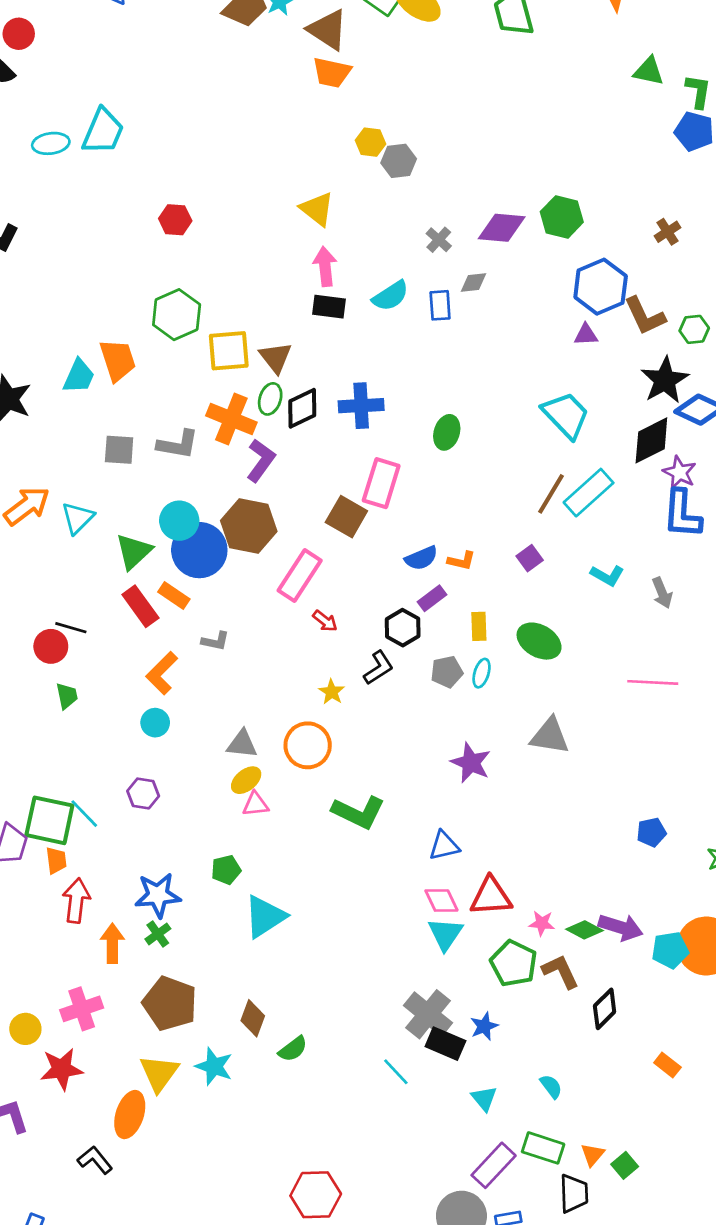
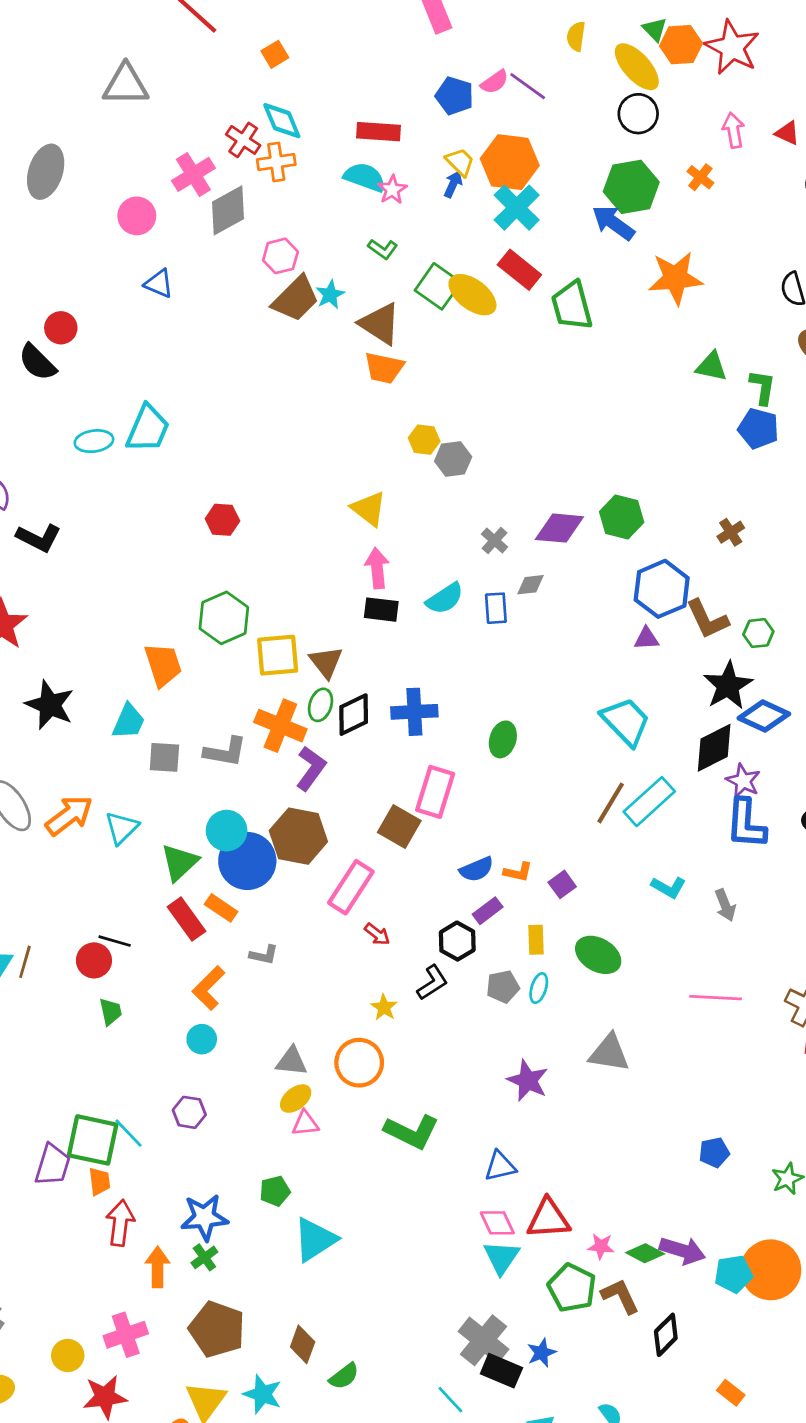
cyan trapezoid: (79, 376) -> (128, 721), moved
purple square: (530, 558) -> (562, 884), moved

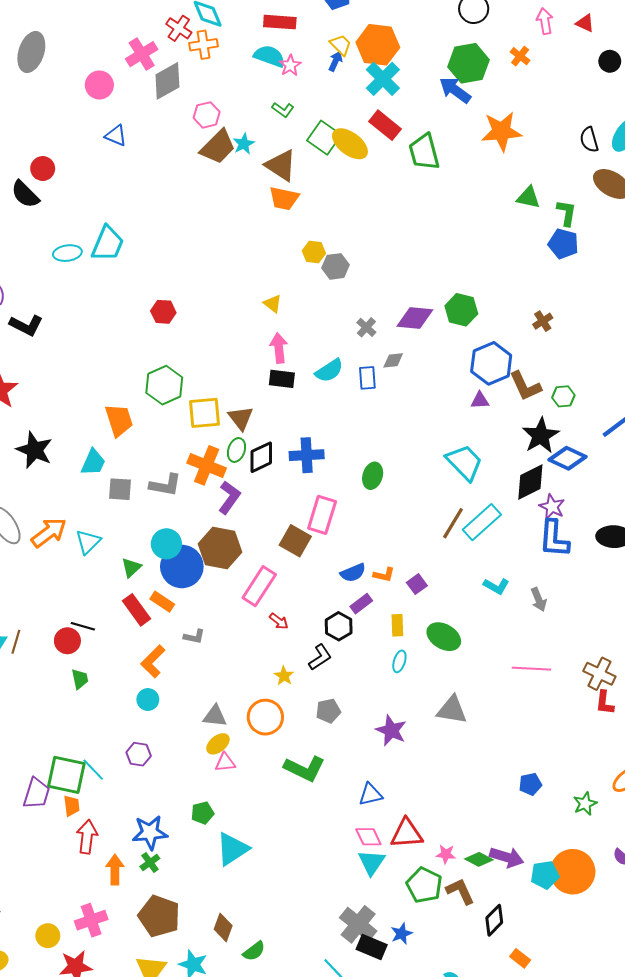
yellow triangle: (369, 509) -> (273, 304), size x0.7
green triangle: (180, 862) -> (131, 568), size x0.7
gray pentagon: (503, 987) -> (328, 711), moved
orange rectangle: (731, 1393) -> (520, 958), moved

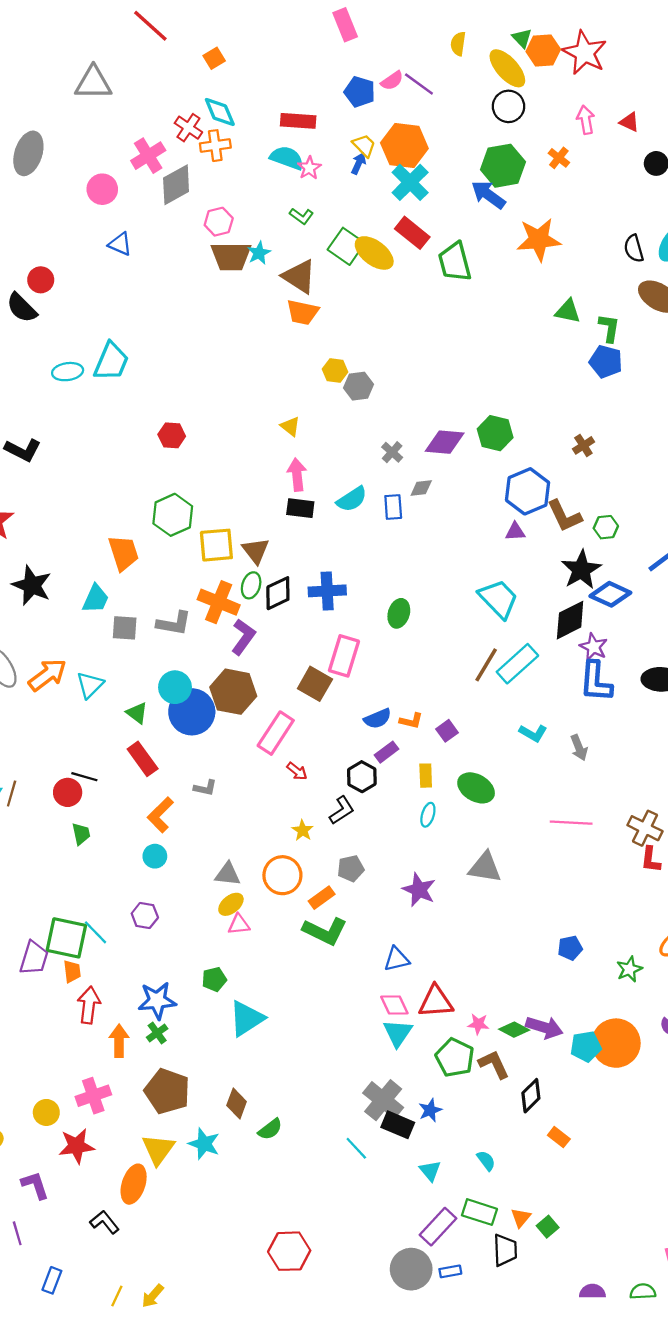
brown trapezoid: (218, 147) -> (231, 256), turned 45
green triangle: (131, 568) -> (137, 713), turned -40
orange rectangle: (162, 602) -> (322, 898), moved, turned -70

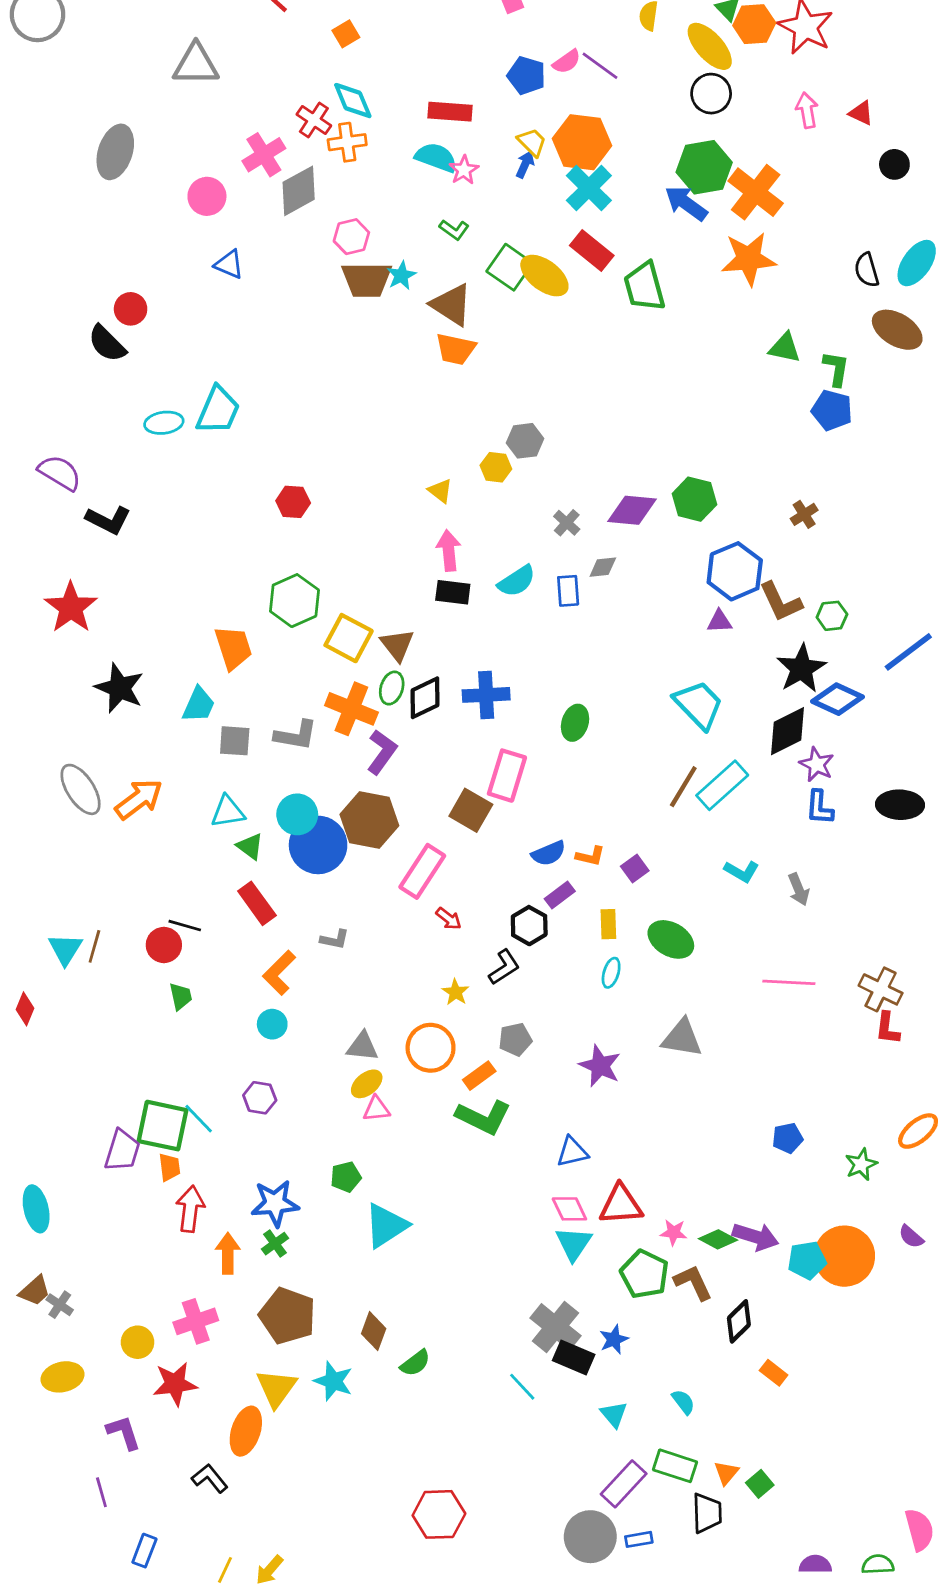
orange cross: (559, 158) -> (756, 192), moved, size x2.0
yellow hexagon: (335, 370) -> (496, 467), moved
yellow square: (216, 545) -> (349, 638), turned 33
blue L-shape: (596, 682) -> (819, 807), size x0.7
cyan triangle: (90, 685) -> (228, 812), moved, turned 36

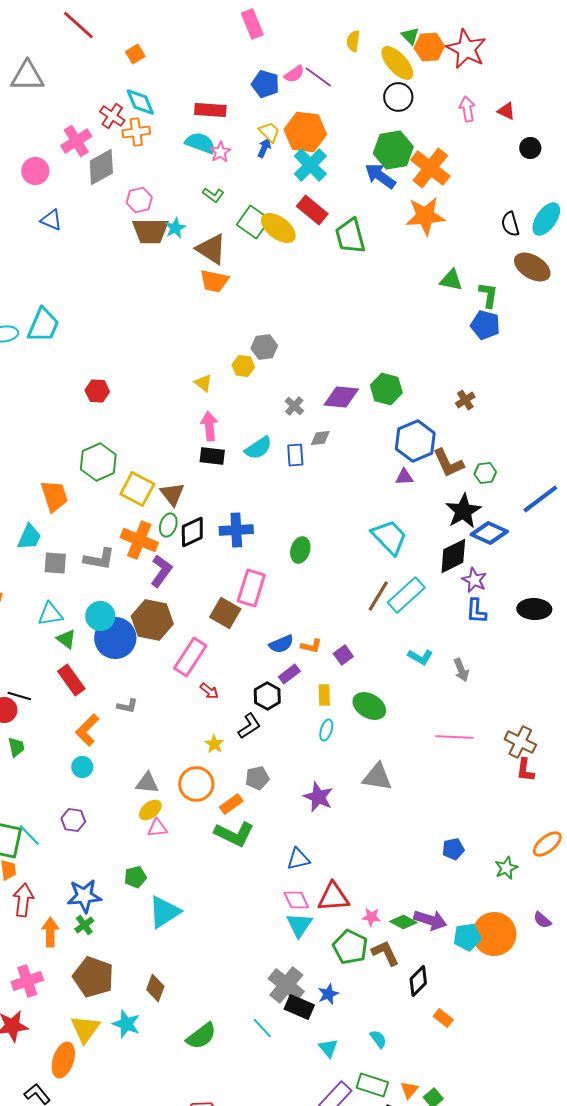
green semicircle: (415, 1363) -> (201, 1036), moved, size x1.4

